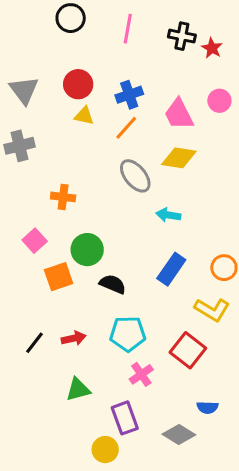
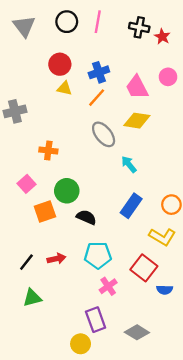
black circle: (71, 18) -> (67, 22), moved
gray triangle: (24, 90) -> (24, 26), moved
cyan arrow: (168, 215) -> (129, 164), turned 42
green triangle: (78, 389) -> (32, 298), moved
blue semicircle: (207, 407) -> (165, 290), moved

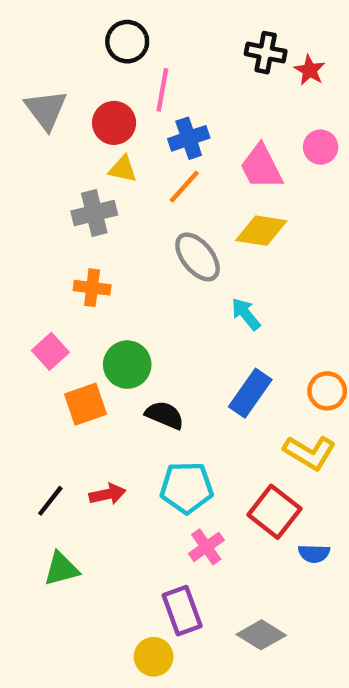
pink line: (98, 22) -> (162, 90), moved
gray triangle: (24, 26) -> (46, 110), moved
gray cross: (15, 111) -> (94, 213), moved

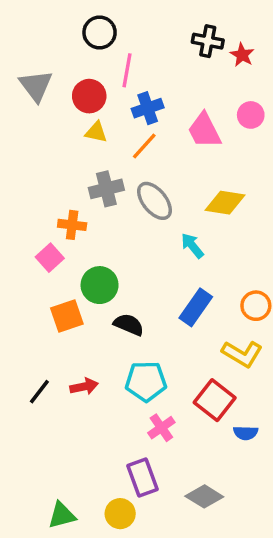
gray cross: (94, 213) -> (106, 189), moved
yellow diamond: (261, 231) -> (225, 203), moved
pink square: (50, 351) -> (50, 258), moved
green triangle: (61, 569) -> (62, 515), moved

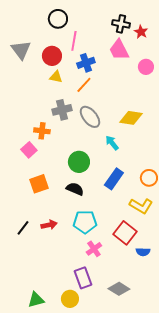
pink trapezoid: (204, 130) -> (119, 50), moved
green circle: (100, 285) -> (79, 162), moved

